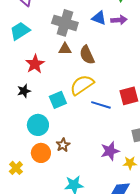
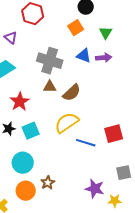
brown semicircle: (87, 55) -> (72, 93), turned -108
cyan square: (58, 100) -> (31, 131), moved
purple star: (110, 151) -> (95, 189), turned 30

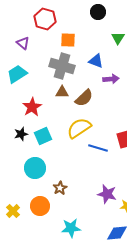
orange square: (76, 28) -> (68, 40), moved, turned 35
purple arrow: (104, 58) -> (111, 79), moved
orange circle: (26, 191) -> (40, 206), moved

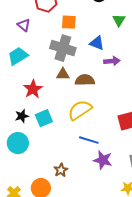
brown semicircle: (84, 98) -> (85, 80), turned -138
blue line: (98, 148) -> (89, 140), moved
cyan circle: (35, 168) -> (18, 143), moved
purple star: (107, 194) -> (103, 160), moved

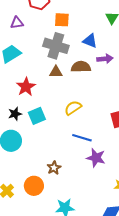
purple triangle: (24, 25) -> (17, 23), turned -48
brown semicircle: (85, 80) -> (81, 67), moved
yellow semicircle: (80, 110) -> (73, 108), size x0.7

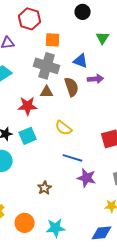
brown semicircle: (81, 67) -> (72, 87), turned 72
red star: (26, 87) -> (28, 106), moved, turned 30
yellow semicircle: (73, 108) -> (64, 128), turned -108
orange circle: (34, 186) -> (25, 223), moved

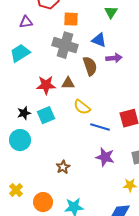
green triangle: (103, 38) -> (111, 12), moved
brown triangle: (47, 92) -> (68, 83), moved
blue line: (73, 158) -> (100, 127), moved

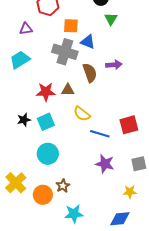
blue triangle: (99, 40) -> (88, 42), moved
cyan circle: (20, 140) -> (48, 154), moved
brown star: (63, 167) -> (63, 186), moved
yellow cross: (16, 190) -> (16, 183), moved, size x1.5
orange circle: (43, 202) -> (43, 195), moved

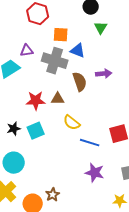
purple triangle: (26, 29) -> (27, 51), moved
cyan circle: (48, 154) -> (14, 163), moved

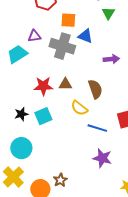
brown semicircle: (80, 82) -> (95, 89), moved

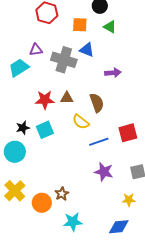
green triangle: (108, 13) -> (110, 27), turned -32
orange square: (68, 20) -> (80, 25), moved
blue line: (97, 128) -> (99, 142), turned -36
cyan circle: (21, 148) -> (15, 152), moved

